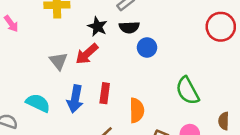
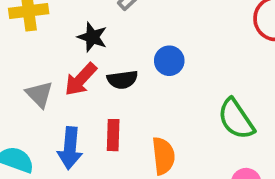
black semicircle: (129, 27) -> (122, 80), moved

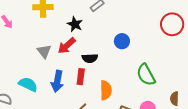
blue circle: (169, 61) -> (122, 41), moved
black semicircle: (122, 80) -> (90, 58), moved

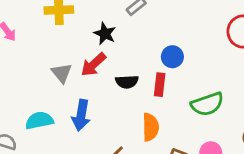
green semicircle: (146, 75) -> (207, 104), turned -80
red rectangle: (81, 77) -> (160, 85), moved
cyan semicircle: (28, 84) -> (39, 120), turned -36

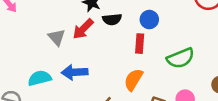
black semicircle: (127, 82) -> (112, 19), moved
blue arrow: (81, 115) -> (75, 72), turned 80
orange semicircle: (150, 127) -> (133, 80), turned -145

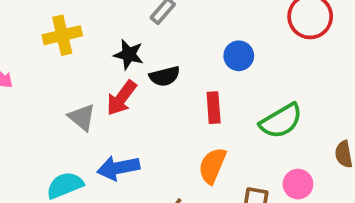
blue circle: (149, 20) -> (239, 56), moved

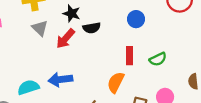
red rectangle: (214, 108) -> (130, 56), moved
gray triangle: (82, 117) -> (40, 28), moved
green semicircle: (281, 121) -> (158, 59), size x0.7

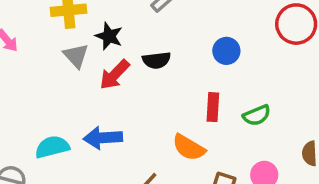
black star: (72, 13) -> (109, 36), moved
orange semicircle: (116, 82) -> (189, 147), turned -90

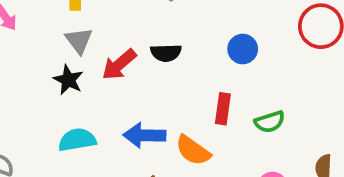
black star: (109, 36) -> (68, 80), moved
blue arrow: (103, 138) -> (144, 135), moved
cyan semicircle: (52, 147) -> (77, 140), moved

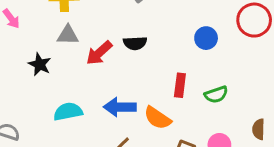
gray triangle: (79, 41) -> (68, 35), turned -50
blue circle: (243, 49) -> (206, 38), moved
black star: (68, 80) -> (40, 64), moved

